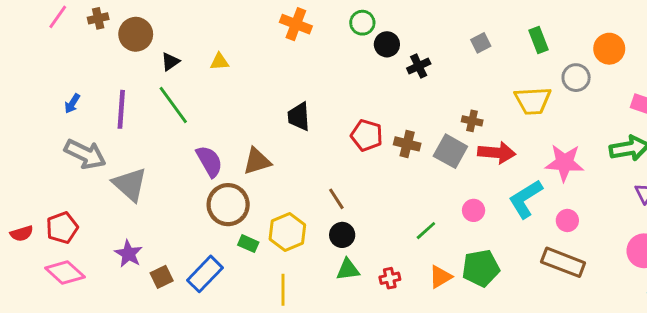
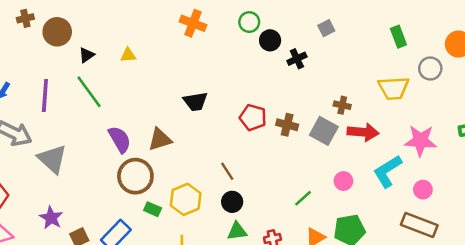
gray square: (481, 43) -> (326, 28), moved
black trapezoid: (299, 117) -> (195, 102), turned -95

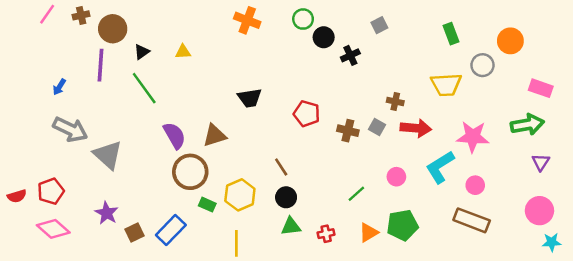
purple line: (45, 95) -> (101, 65), moved
brown cross: (287, 125) -> (348, 131), moved
gray square: (324, 131) -> (377, 127), size x0.6

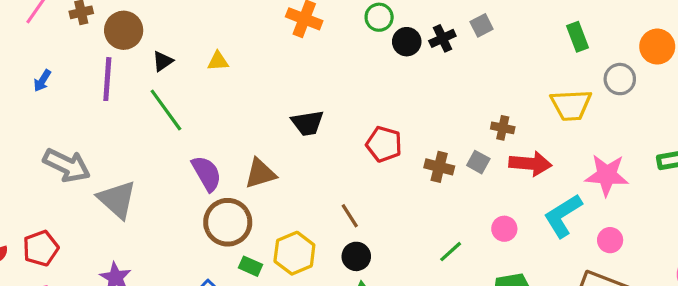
black cross: (350, 55) -> (442, 38), moved
blue arrow: (59, 87) -> (42, 81), moved

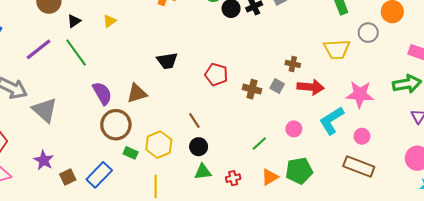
yellow triangle: (218, 61) -> (110, 21), turned -32
purple line: (107, 79) -> (38, 49), moved, turned 48

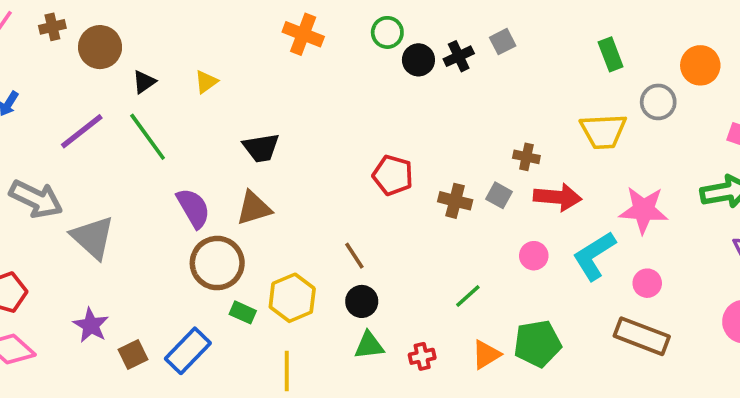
black trapezoid: (167, 61) -> (261, 148), moved
pink circle: (294, 129) -> (534, 256), moved

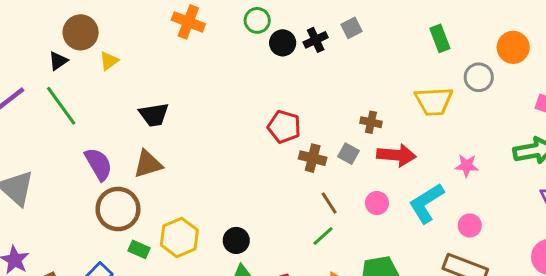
brown circle: (100, 47) -> (81, 32), moved
red pentagon: (393, 175) -> (284, 127), moved
pink star: (644, 210) -> (467, 166), size x0.6
brown line: (354, 256) -> (329, 203), moved

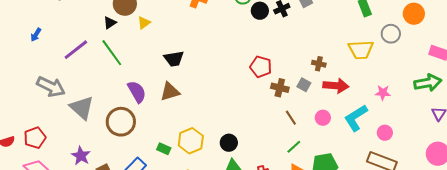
brown circle: (118, 209) -> (121, 122), moved
green line: (323, 236) -> (294, 147), moved

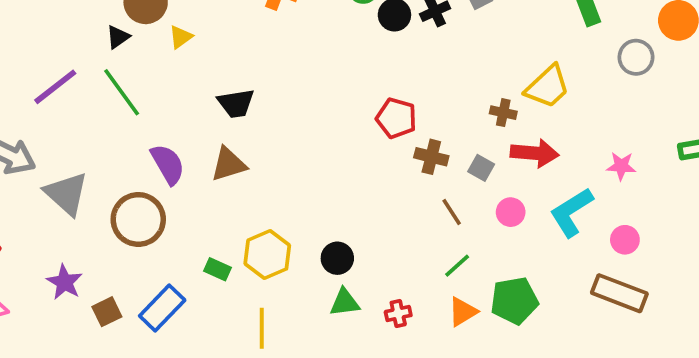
yellow trapezoid: (361, 50) -> (547, 87), moved, turned -40
gray square: (304, 85) -> (481, 168), moved

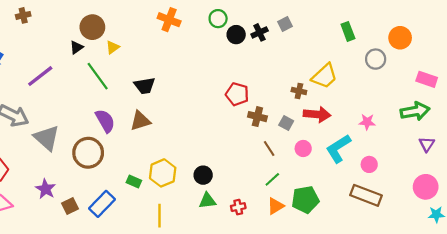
green line: (122, 92) -> (98, 76), moved

